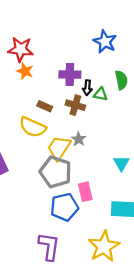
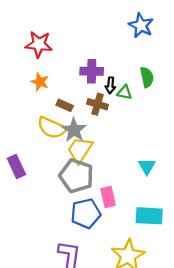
blue star: (105, 42) -> (141, 25), moved
orange star: (25, 71) -> (40, 82), moved
gray star: (79, 139) -> (74, 130), moved, size x1.5

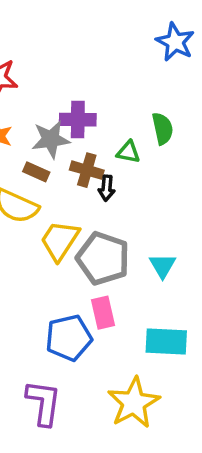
blue star: (141, 25) -> (175, 42), moved
black arrow: (110, 85) -> (107, 188), moved
gray star: (74, 130) -> (51, 139), moved, turned 30
gray pentagon: (76, 176) -> (103, 258), moved

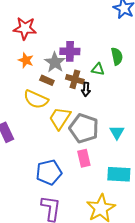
gray star: (51, 139) -> (55, 62), turned -30
blue pentagon: (69, 338) -> (49, 172), moved

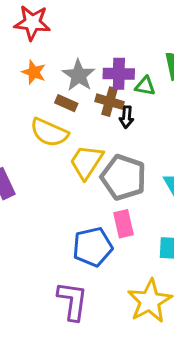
purple cross: (70, 51) -> (119, 74), moved
blue pentagon: (49, 172) -> (93, 247), moved

